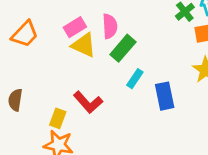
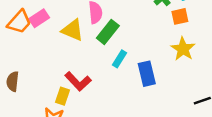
pink rectangle: (75, 27) -> (39, 18), moved
yellow rectangle: (58, 118) -> (63, 96), moved

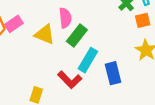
cyan rectangle: (119, 59) -> (88, 60), size x1.5
red L-shape: (78, 81) -> (70, 80), moved

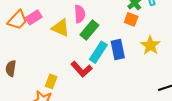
orange square: (143, 20) -> (131, 19), moved, turned 32
blue rectangle: (113, 73) -> (118, 50), moved

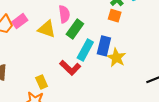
yellow star: (150, 45) -> (116, 58), moved
blue rectangle: (118, 50) -> (104, 46), turned 30
yellow rectangle: (51, 81) -> (42, 82), turned -40

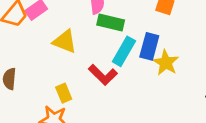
yellow triangle: (47, 29) -> (65, 41), moved
green rectangle: (75, 29) -> (111, 23), turned 66

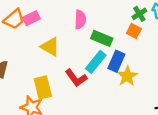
green rectangle: (111, 23) -> (102, 38), moved
yellow rectangle: (64, 93) -> (43, 87), size x1.5

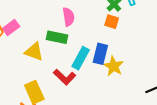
pink semicircle: (80, 19) -> (68, 17), moved
green rectangle: (102, 38) -> (57, 37), moved

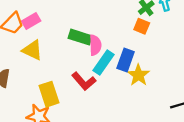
pink semicircle: (68, 17) -> (95, 45), moved
yellow triangle: (34, 52) -> (32, 50), moved

